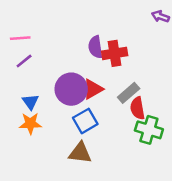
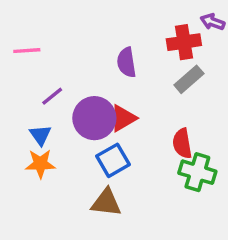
red cross: (115, 53) -> (184, 42), moved
purple line: (24, 61) -> (52, 96), moved
gray rectangle: (129, 93) -> (189, 79), moved

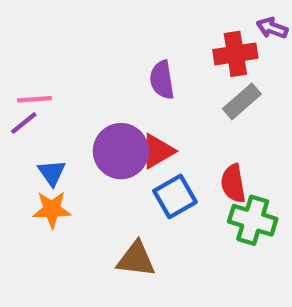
pink line: (27, 51) -> (35, 99), moved
purple line: (52, 96) -> (24, 123), moved
blue square: (113, 160) -> (175, 196), moved

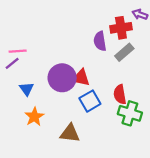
purple semicircle: (162, 80) -> (100, 41), moved
red triangle: (158, 151) -> (81, 78), turned 42
orange star: (52, 209) -> (34, 117), moved, turned -30

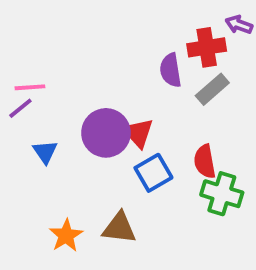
red triangle: (81, 78) -> (138, 133), turned 36
orange star: (34, 117) -> (66, 235), moved

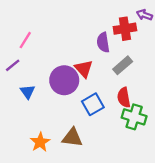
pink line: (30, 87) -> (25, 40), moved, turned -54
gray rectangle: (212, 89) -> (123, 65), moved
red triangle: (138, 133) -> (84, 69), moved

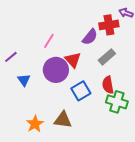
pink line: (25, 40) -> (49, 41), moved
purple semicircle: (103, 42) -> (90, 37), turned -132

